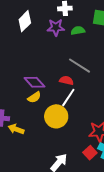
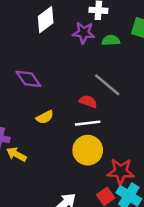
purple diamond: (34, 82) -> (28, 79), moved
white line: (68, 98) -> (88, 123), turned 42
yellow circle: (56, 116) -> (88, 150), moved

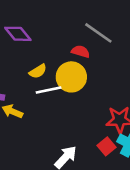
white line: (88, 123) -> (49, 90), moved
yellow circle: (88, 150) -> (71, 77), moved

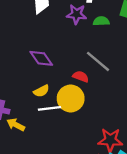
purple diamond: (18, 34) -> (41, 58), moved

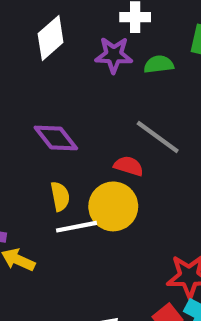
yellow semicircle: (41, 91) -> (60, 196), turned -70

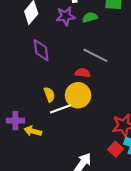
purple diamond: (56, 138) -> (41, 50), moved, turned 40

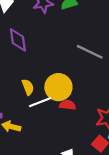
gray line: (95, 55) -> (90, 52), moved
red semicircle: (83, 73) -> (68, 105), moved

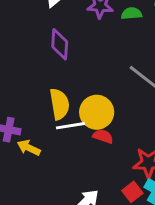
yellow semicircle: (28, 87) -> (59, 104), size x1.5

